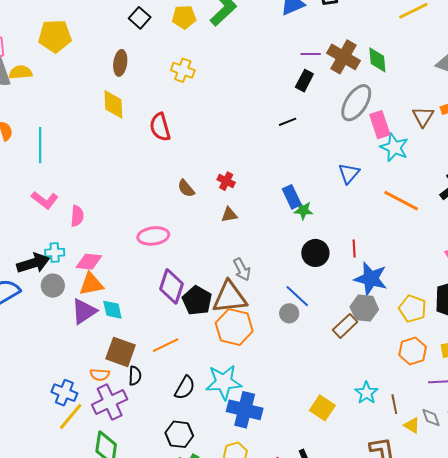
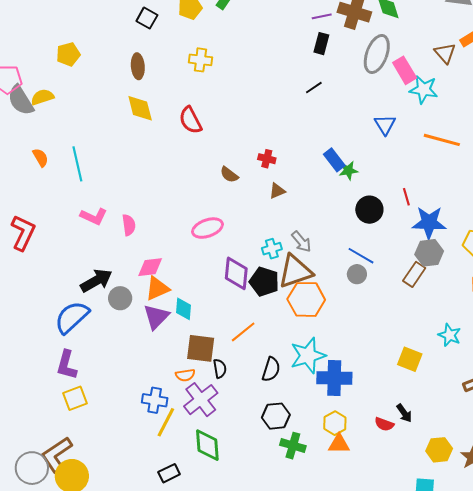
yellow pentagon: (55, 36) -> (68, 54), size x0.7
cyan cross: (55, 253) -> (272, 249), moved
cyan diamond: (112, 310) -> (184, 309), turned 30

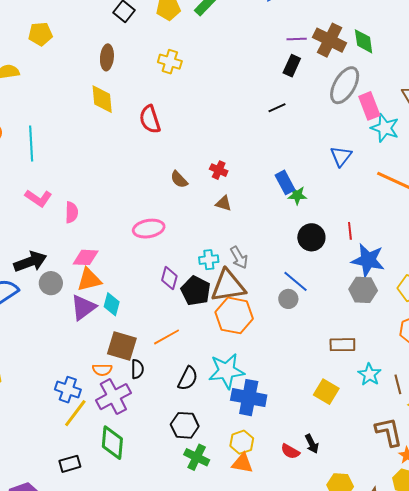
brown triangle: (277, 191) -> (224, 203), turned 30
purple diamond: (236, 273) -> (169, 278), size x0.7
brown rectangle: (414, 274) -> (342, 345), moved, turned 45

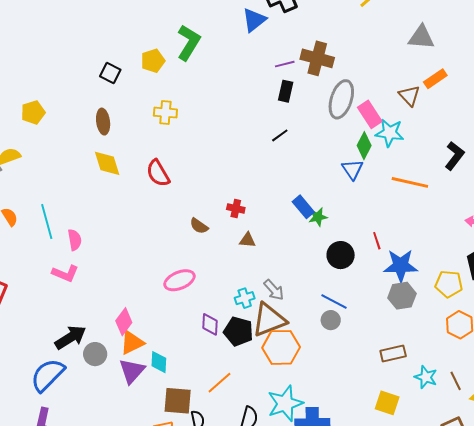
green diamond: (364, 41) -> (364, 146), moved, turned 48
pink semicircle: (72, 212) -> (75, 240), moved
pink diamond: (86, 257) -> (124, 322), turned -44

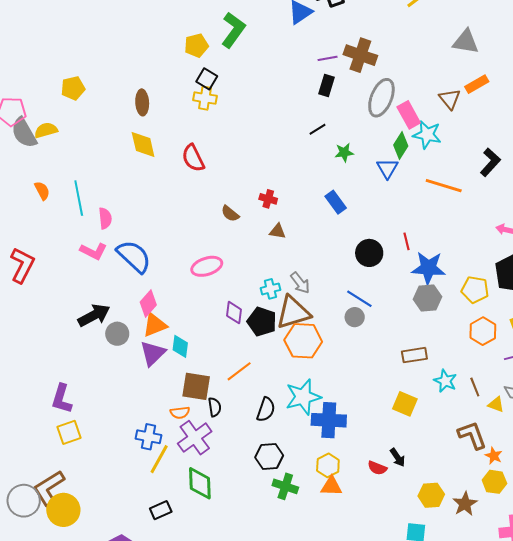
black square: (110, 73) -> (207, 79), moved
green star: (318, 217) -> (344, 152), moved
blue semicircle: (48, 375) -> (134, 256), moved, turned 84

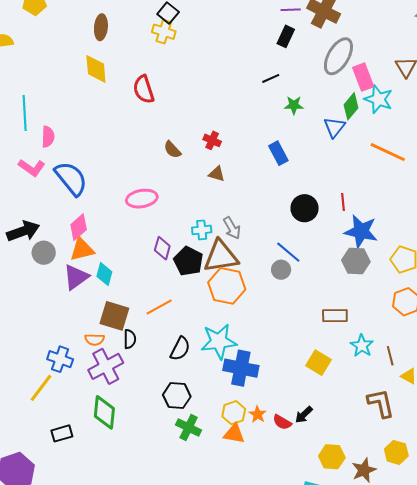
orange star: (494, 456) -> (258, 414), moved
black arrow: (398, 457) -> (304, 415), turned 72
yellow line: (159, 459) -> (41, 388), moved

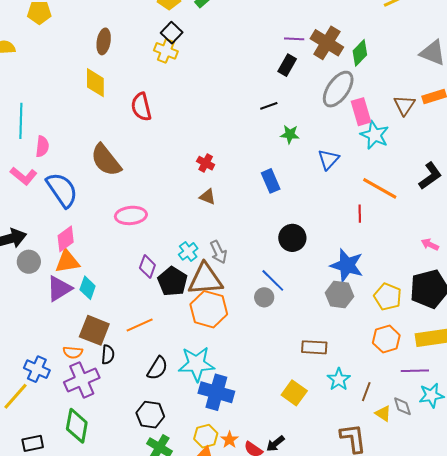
green diamond: (351, 106) -> (360, 53), moved
brown semicircle: (172, 150) -> (106, 160), moved, size x1.8
red line: (343, 202) -> (360, 214), moved
cyan cross: (202, 230) -> (188, 251), turned -36
brown line: (390, 356) -> (366, 392), turned 30

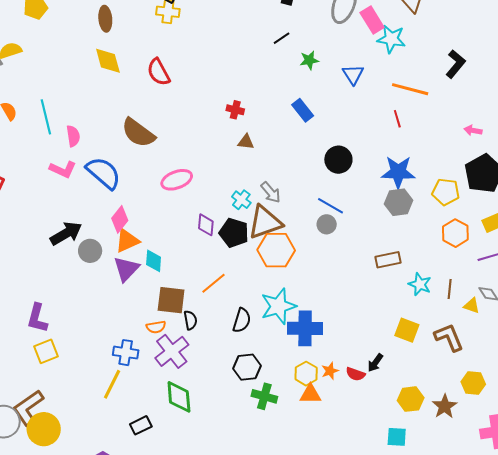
yellow square: (294, 393) -> (407, 330), moved
orange star: (229, 440) -> (330, 371), turned 30

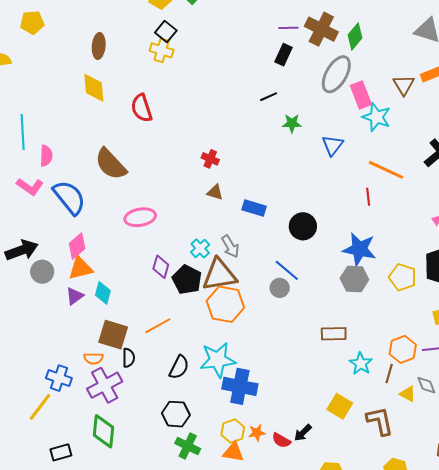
blue rectangle: (303, 110) -> (254, 208), moved, turned -45
orange hexagon: (455, 233) -> (403, 349), moved
purple triangle: (126, 269) -> (75, 296), size x0.7

